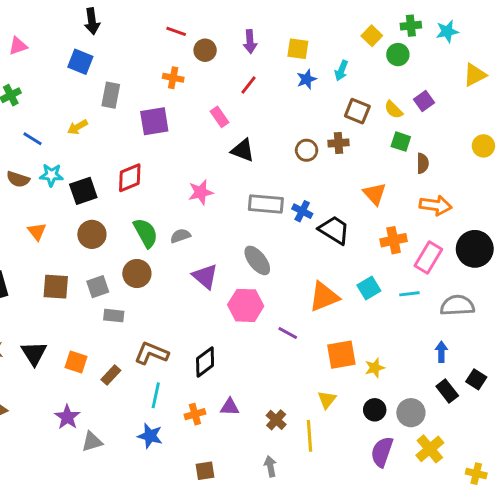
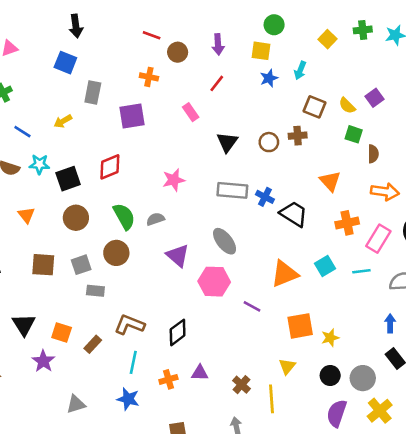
green circle: (398, 55) -> (274, 25), moved
black triangle: (243, 150) -> (227, 142), moved, turned 45
purple star: (67, 417) -> (43, 361), moved

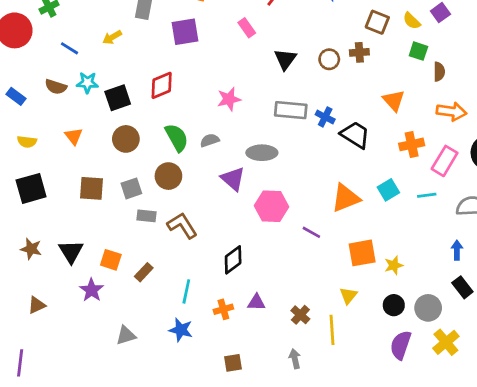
gray ellipse: (225, 241) -> (262, 153), moved, turned -52
brown L-shape: (129, 325) -> (182, 225), moved, turned 36

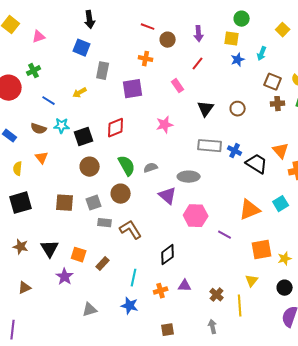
brown cross: (359, 52) -> (278, 104), moved
pink star: (229, 99) -> (165, 125), moved
orange triangle: (394, 100) -> (281, 151), moved
orange triangle: (74, 136) -> (42, 158), moved
yellow semicircle: (27, 142) -> (18, 169), turned 88

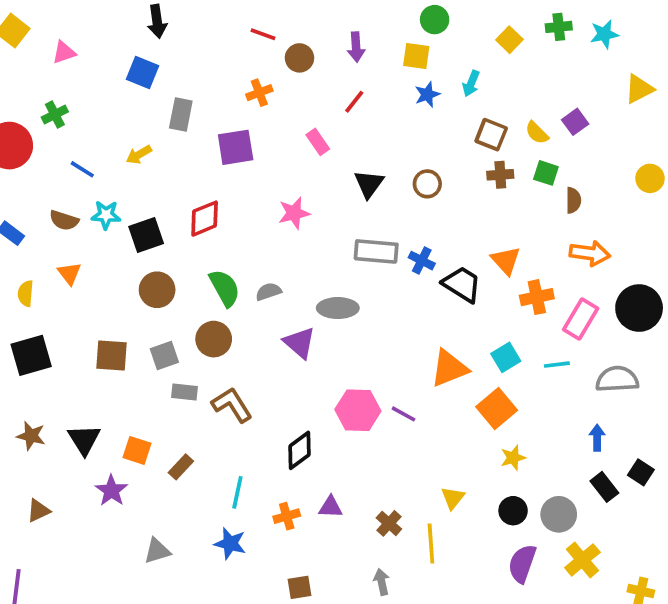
orange cross: (146, 59) -> (259, 93), turned -32
pink hexagon: (196, 216) -> (358, 410), moved
orange square: (262, 250) -> (497, 408), moved, turned -30

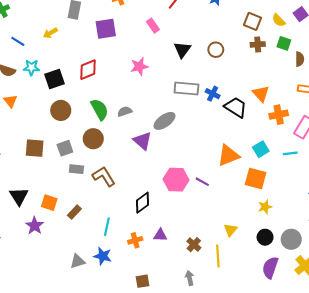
gray ellipse: (338, 308) -> (164, 121), turned -35
orange square: (497, 408) -> (256, 179), turned -35
gray triangle: (157, 551) -> (78, 261), moved

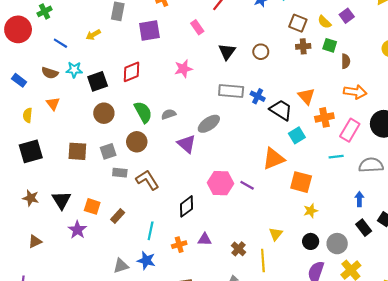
cyan square: (261, 149) -> (297, 135), moved

